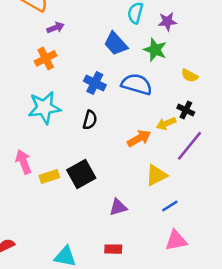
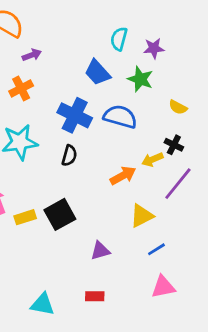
blue cross: (95, 83) -> (75, 115), size x1.4

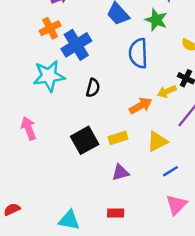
blue cross: (75, 115) -> (76, 45), moved, turned 32
blue semicircle: (120, 117) -> (138, 53), turned -108
yellow rectangle: (25, 217) -> (118, 138), moved
pink triangle: (163, 287) -> (176, 205), turned -35

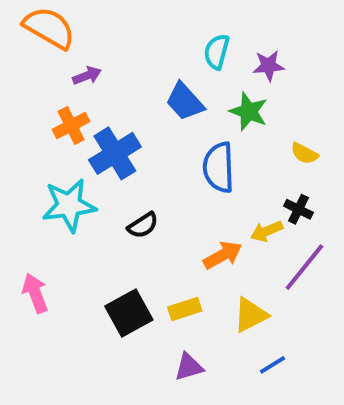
black semicircle: (93, 88) -> (143, 225), turned 42

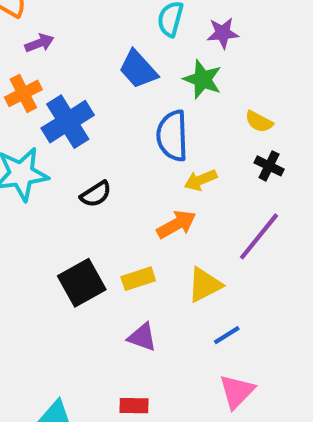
black cross: (298, 209) -> (269, 166), moved
yellow arrow: (267, 231) -> (201, 180), moved
purple triangle: (189, 367) -> (142, 337), turned 36

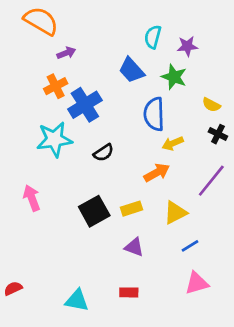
pink triangle: (237, 391) -> (197, 283), turned 30

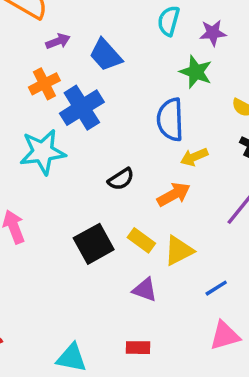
blue trapezoid: (131, 70) -> (106, 55), moved
black semicircle: (104, 153) -> (121, 179), moved
yellow rectangle: (131, 209) -> (141, 240), turned 54
yellow triangle: (175, 213) -> (179, 251), moved

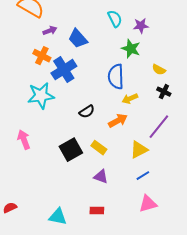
cyan semicircle: (169, 21) -> (115, 19), turned 138
orange cross: (44, 84) -> (42, 56), turned -36
yellow triangle: (179, 251) -> (139, 150), moved

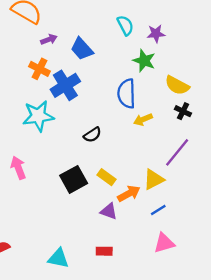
yellow semicircle: (159, 70) -> (177, 85), size x1.5
orange arrow: (118, 121) -> (129, 194), moved

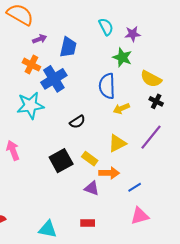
blue trapezoid: (82, 49) -> (68, 47), turned -125
yellow triangle: (154, 179) -> (117, 143), moved
orange arrow: (129, 194) -> (109, 173), turned 30

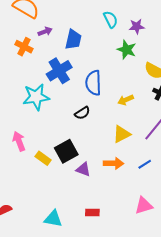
orange cross: (31, 65) -> (24, 47), moved
blue semicircle: (107, 86) -> (93, 83), moved
yellow rectangle: (90, 159) -> (43, 158), moved
blue line: (135, 187) -> (145, 164), moved
purple triangle: (92, 188) -> (83, 169), moved

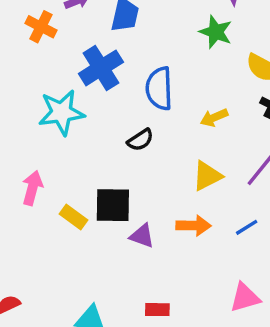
pink arrow: (19, 141) -> (32, 188), turned 36
black square: (66, 151) -> (113, 205), turned 30

